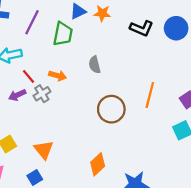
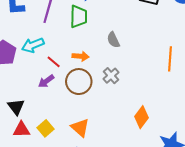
gray cross: (42, 94) -> (111, 76), moved
brown circle: (111, 109) -> (79, 82), moved
orange diamond: (98, 164) -> (141, 117), moved

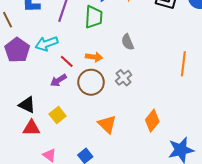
black triangle: (16, 107) -> (27, 105), turned -30
yellow square: (46, 128) -> (58, 115), moved
orange triangle: (80, 128) -> (107, 124), moved

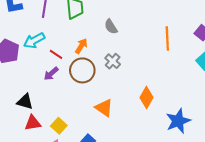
orange arrow: (94, 57) -> (81, 46), turned -56
yellow square: (58, 115) -> (59, 126), moved

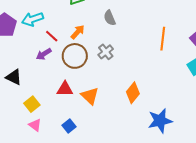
red triangle: (33, 123) -> (65, 89), moved
yellow square: (59, 126) -> (32, 104), moved

